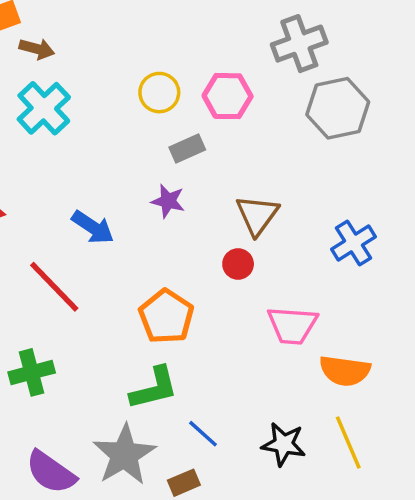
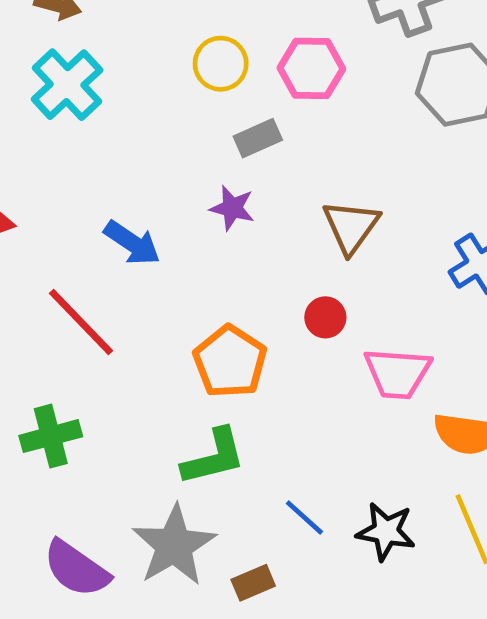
red circle: (238, 264) -> (325, 317), moved
blue line: (203, 434) -> (304, 518), moved

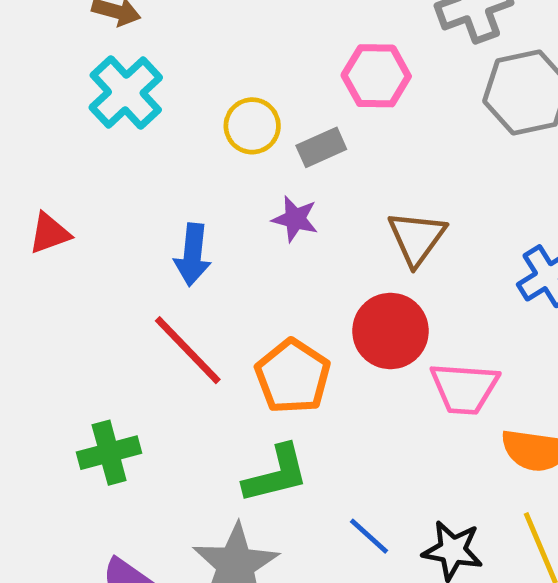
yellow circle: (221, 64) -> (252, 126), moved
blue arrow: (132, 243) -> (193, 255), turned 62
red circle: (325, 317) -> (390, 331), size x1.8
red line: (81, 322) -> (188, 350), moved

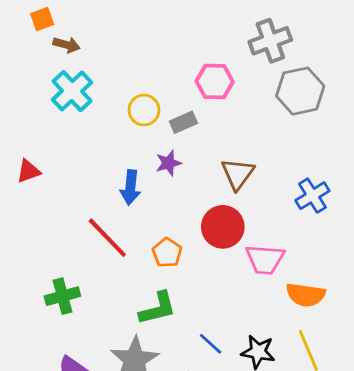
purple star: (295, 219) -> (168, 163), turned -30
blue arrow: (193, 255) -> (130, 187), moved
orange pentagon: (293, 376) -> (167, 253), size x0.7

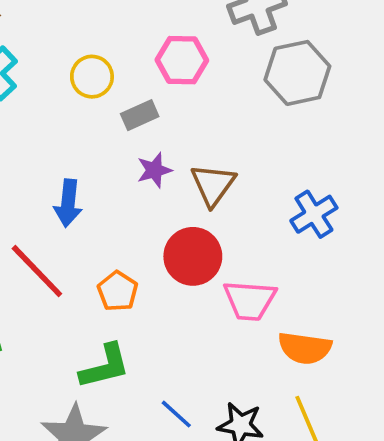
yellow circle: (144, 110) -> (92, 77), moved
purple star: (168, 163) -> (154, 170), moved

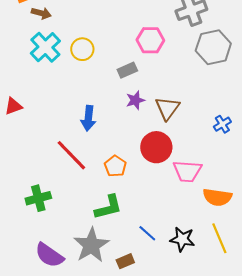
yellow circle: (92, 77) -> (82, 49), moved
blue cross: (314, 214) -> (222, 124), size x0.7

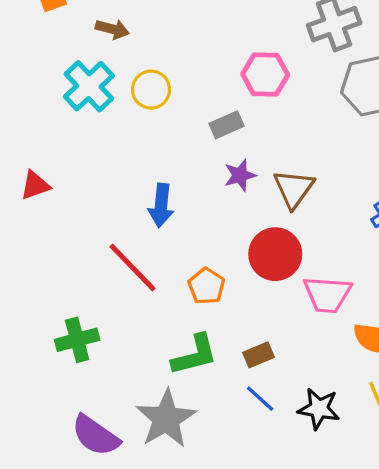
brown arrow: (41, 13) -> (112, 29), moved
brown rectangle: (125, 261) -> (258, 355), moved

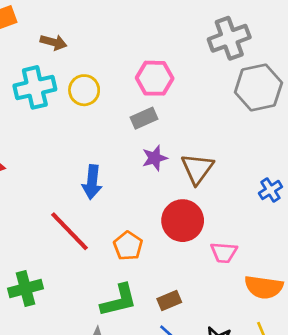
pink hexagon: (265, 74) -> (155, 78), moved
cyan cross: (89, 86) -> (35, 87), turned 30
pink trapezoid: (327, 294) -> (224, 253), size x0.7

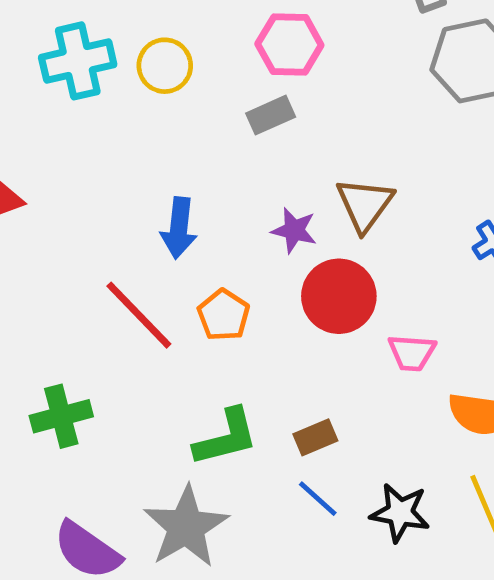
purple star: (155, 158) -> (294, 230), moved, turned 30
orange pentagon: (128, 246) -> (224, 315), moved

